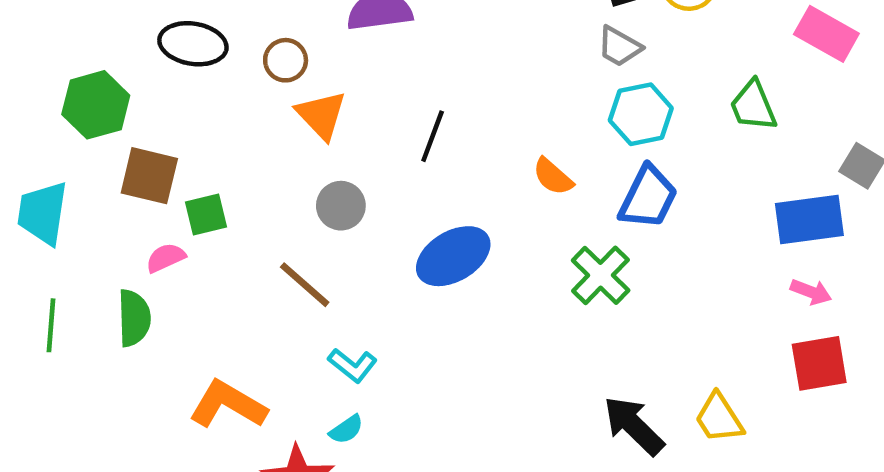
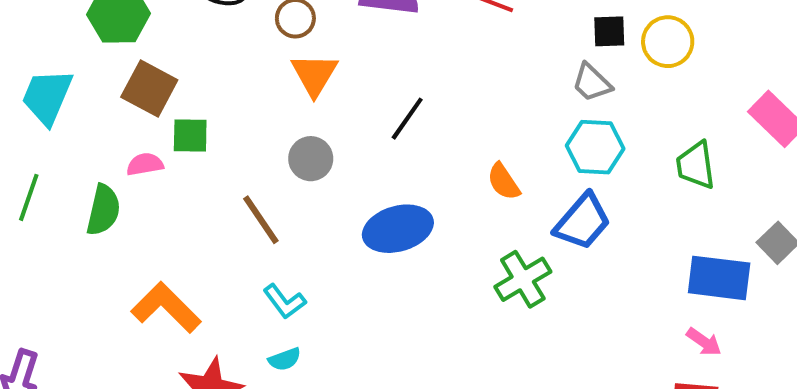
cyan semicircle: (346, 429) -> (285, 359), moved

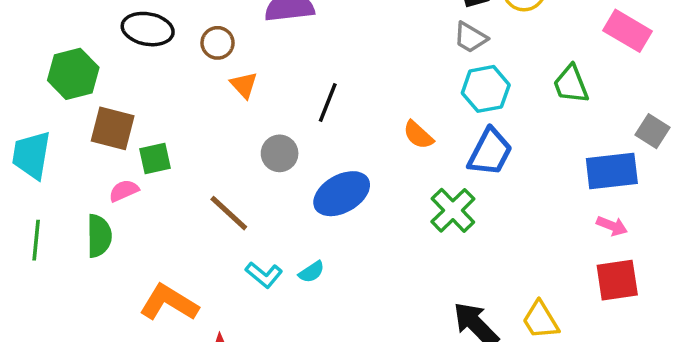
orange triangle: (314, 75) -> (244, 85), size x0.7
gray circle: (311, 159) -> (280, 153), moved
cyan semicircle: (285, 359) -> (312, 272), moved

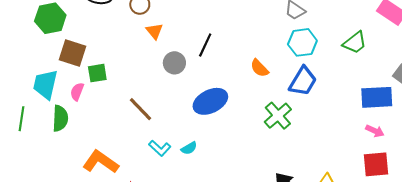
green trapezoid: (571, 84) -> (355, 43), turned -110
gray circle: (280, 153) -> (174, 63), moved
cyan trapezoid: (31, 155) -> (45, 84), moved
pink semicircle: (124, 191) -> (77, 92), turned -48

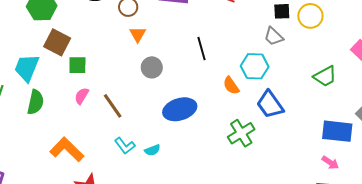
cyan hexagon: (302, 42) -> (255, 66), moved
black line: (205, 45) -> (202, 49), moved, turned -50
blue trapezoid: (303, 81) -> (270, 105), turned 104
pink semicircle: (77, 92) -> (82, 96), moved

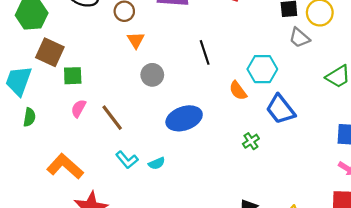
gray trapezoid: (274, 36) -> (299, 38), moved
green semicircle: (35, 102) -> (29, 117), size x0.7
green cross: (241, 133) -> (251, 141), size x0.6

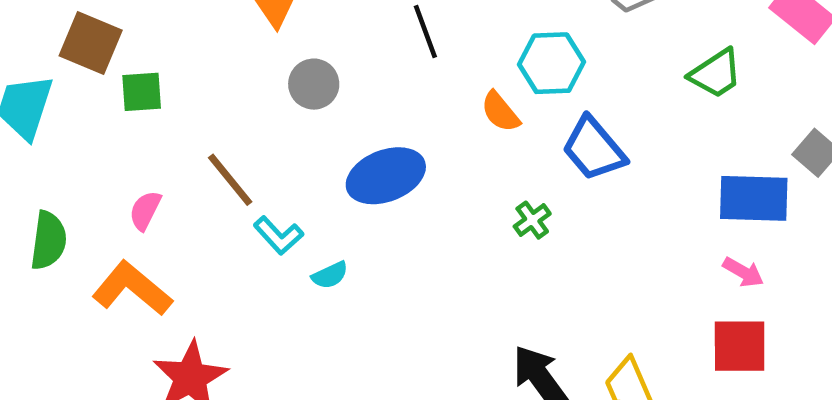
pink semicircle: (79, 108) -> (145, 210), moved
green semicircle: (29, 117) -> (48, 240), moved, size x1.4
cyan L-shape: (127, 160) -> (278, 235), moved

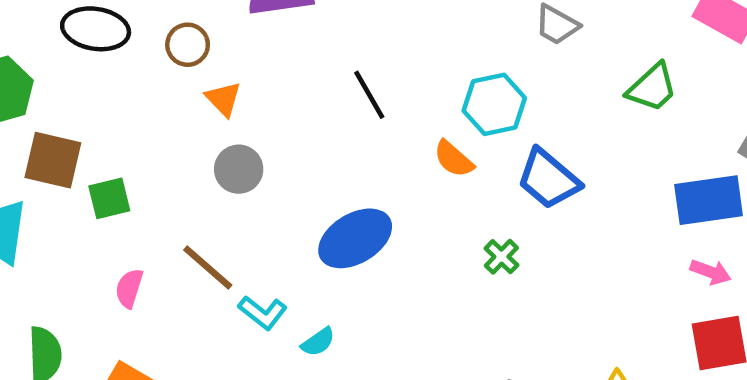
gray circle: (314, 84) -> (239, 169), moved
pink semicircle: (145, 210) -> (129, 288), moved

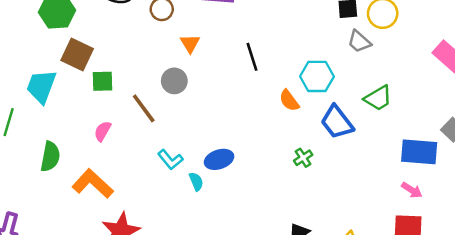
green trapezoid: (652, 88) -> (378, 98), moved
orange triangle: (223, 99) -> (190, 44), moved
blue ellipse: (355, 238) -> (219, 159), moved, size x0.7
brown line: (208, 267) -> (144, 108), moved
cyan semicircle: (318, 342) -> (196, 182), turned -90

